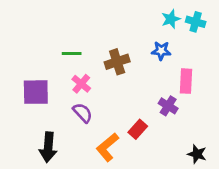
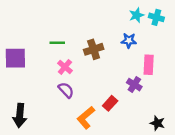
purple square: (36, 92) -> (15, 58), moved
black arrow: (48, 147) -> (20, 115), moved

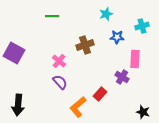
cyan star: (137, 15) -> (106, 14), moved
cyan cross: (156, 17) -> (142, 26), moved, turned -32
green line: (57, 43) -> (52, 16), moved
purple square: (15, 58) -> (14, 53), turned 30

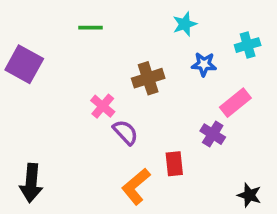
purple square: (14, 53) -> (24, 64), moved
pink rectangle: (135, 59) -> (235, 103), turned 48
purple semicircle: (60, 82) -> (125, 132), moved
red rectangle: (100, 94) -> (174, 164), turned -48

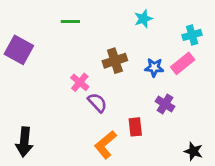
blue star: (204, 64) -> (154, 67), moved
pink rectangle: (235, 103) -> (183, 63), moved

